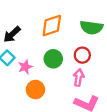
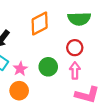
green circle: (53, 59) -> (48, 67), moved
orange circle: (35, 90) -> (19, 91), moved

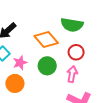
green semicircle: (79, 19) -> (72, 25), moved
orange diamond: (40, 24) -> (46, 40), moved, turned 65

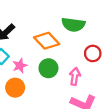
red circle: (76, 52) -> (93, 53), moved

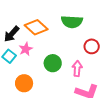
orange diamond: (47, 41) -> (36, 27), moved
pink star: (20, 66) -> (26, 49), moved

